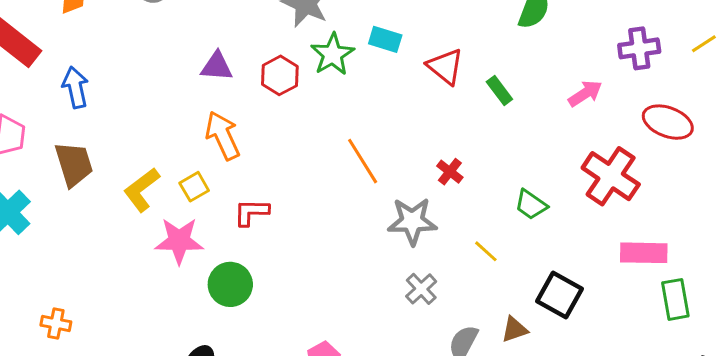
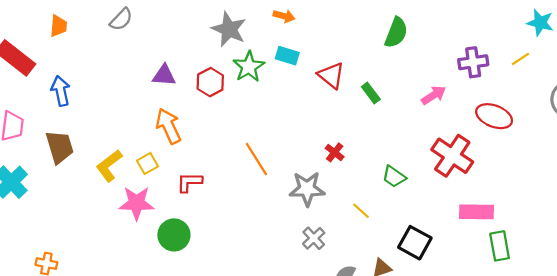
orange line: (363, 161) -> (256, 159), moved

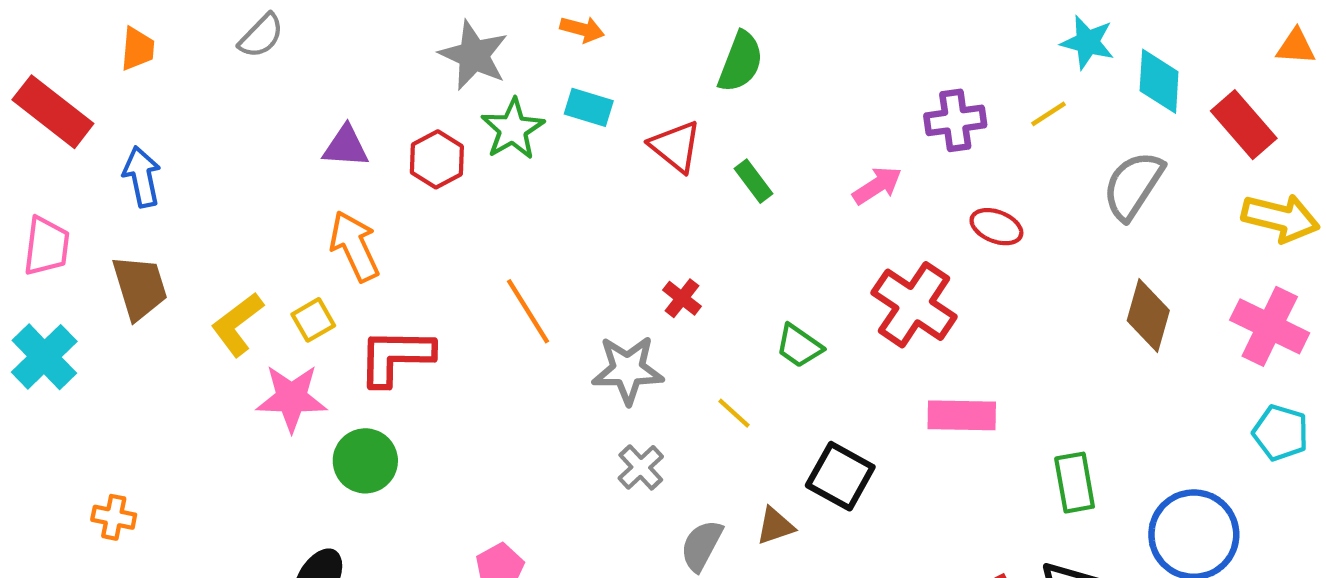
green semicircle: (396, 33) -> (741, 62), moved
red ellipse: (494, 116) -> (996, 227), size x0.7
red L-shape: (189, 182) -> (396, 357), size x1.5
green rectangle: (500, 246) -> (1075, 483), moved

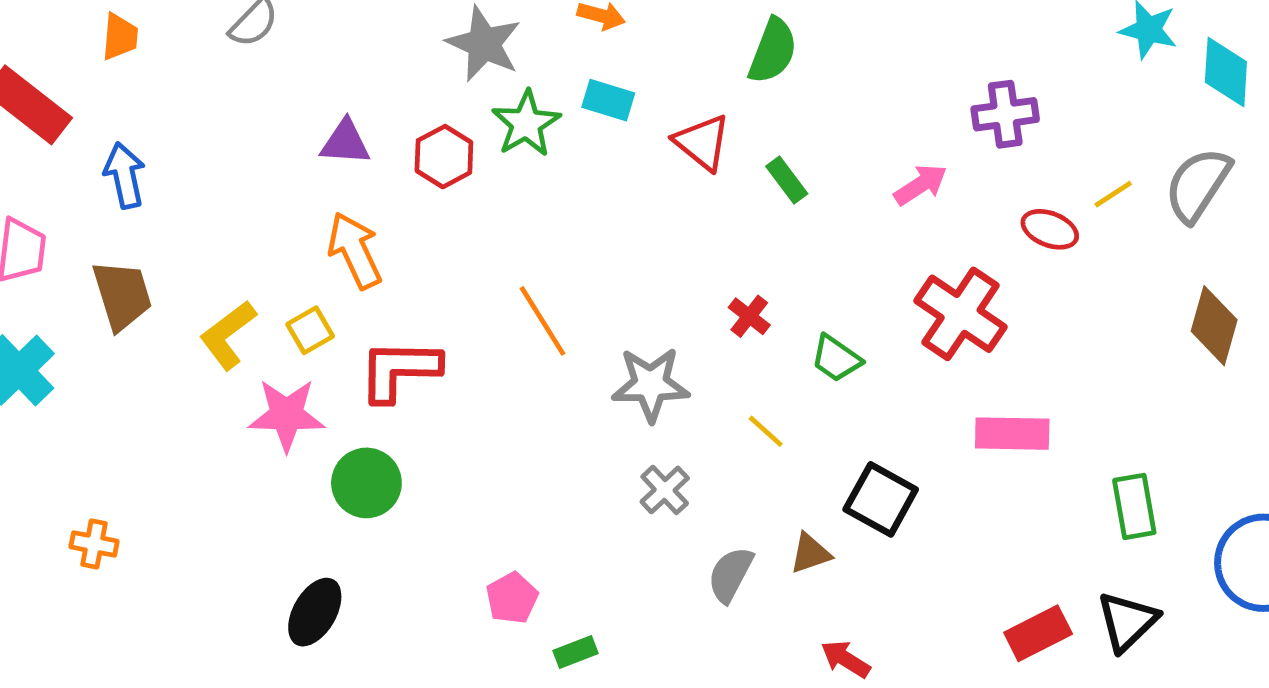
yellow line: (1049, 114) -> (1113, 194), moved
red cross: (682, 298) -> (749, 316), moved

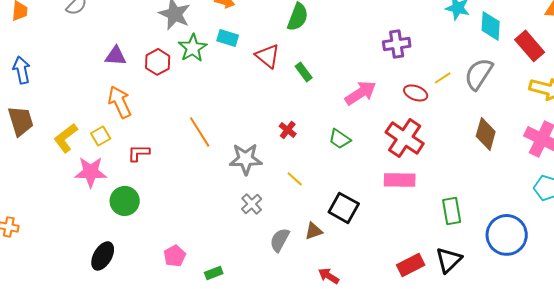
pink arrow: (921, 185) -> (361, 93), moved, size x1.4
red cross: (961, 314) -> (405, 138), moved
green trapezoid: (836, 358) -> (340, 139), moved
red L-shape: (399, 370) -> (139, 153), size x0.6
pink pentagon: (512, 598) -> (175, 256), moved

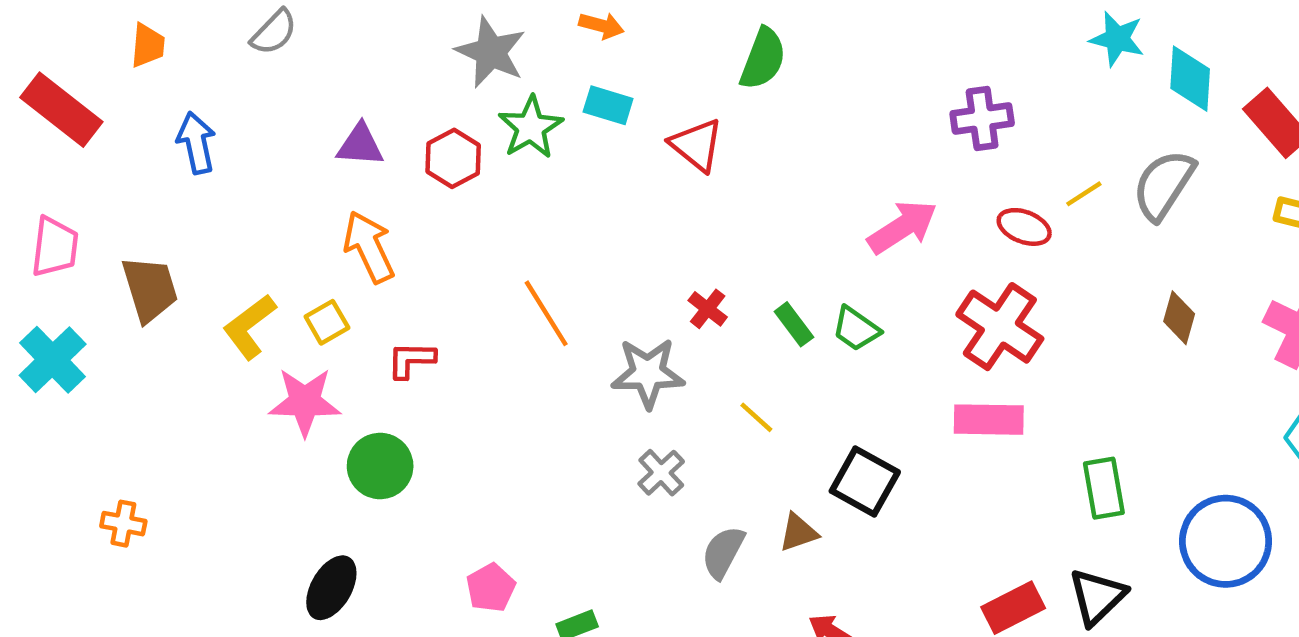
blue arrow: (22, 70) -> (196, 143), moved
green rectangle: (304, 72) -> (794, 324), moved
red cross: (288, 130) -> (708, 309), moved
brown diamond: (486, 134) -> (1179, 318), size x0.7

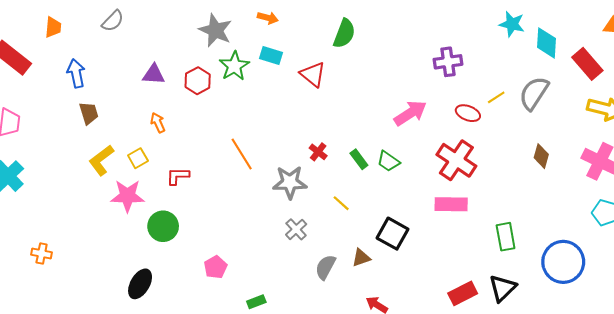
orange arrow: (369, 247) -> (158, 123), size x0.6
brown trapezoid: (150, 289) -> (89, 113), moved, size x0.7
pink pentagon: (491, 588) -> (215, 267), moved

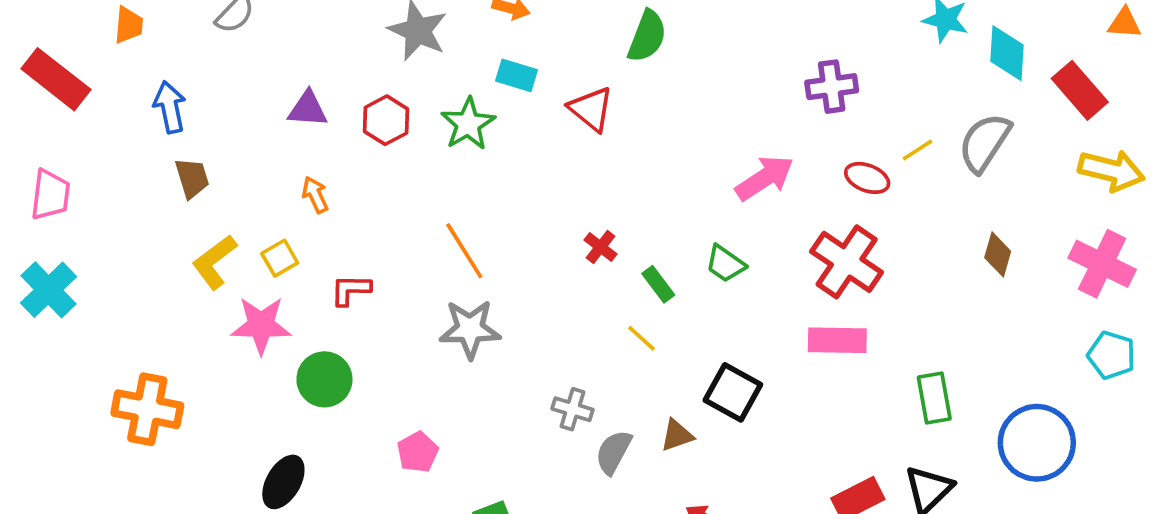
green star: (234, 66) -> (468, 124), moved
green rectangle: (359, 159) -> (658, 284), moved
gray star: (290, 182) -> (470, 329), moved
gray cross: (296, 229) -> (572, 409), moved, turned -30
orange cross: (42, 253) -> (147, 409), moved, size x1.8

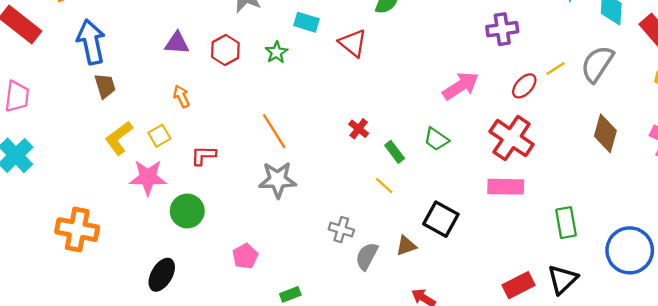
blue arrow: (170, 107) -> (91, 42), size x1.4
green star: (468, 124) -> (276, 52), size x0.7
red ellipse: (867, 178) -> (524, 86), turned -68
brown diamond: (998, 254) -> (605, 133), size x1.4

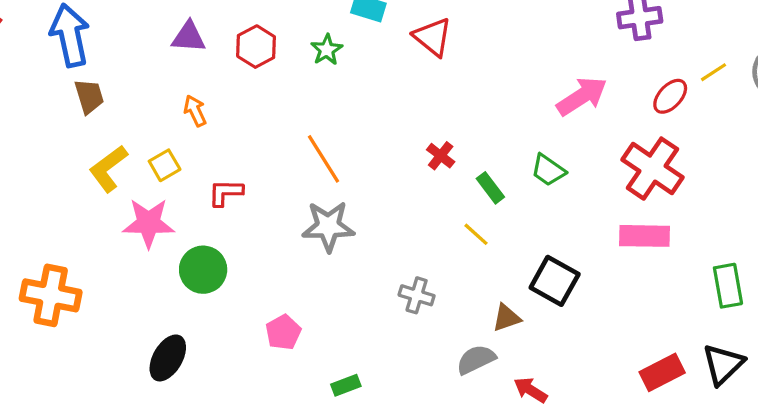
gray semicircle: (367, 256) -> (476, 360), moved, turned 36

